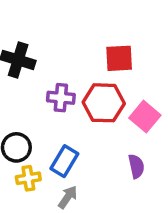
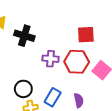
purple semicircle: (136, 166) -> (79, 100), moved

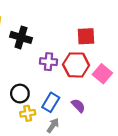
purple semicircle: (79, 100) -> (78, 106), turned -32

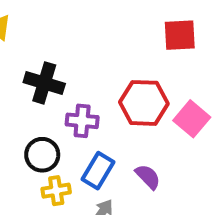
red square: (86, 36) -> (180, 35), moved
black cross: (21, 37) -> (44, 83), moved
purple cross: (49, 62) -> (82, 121), moved

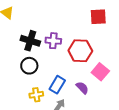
pink square: (192, 119) -> (100, 72), moved
purple cross: (82, 121) -> (53, 41), moved
black circle: (42, 155) -> (29, 66), moved

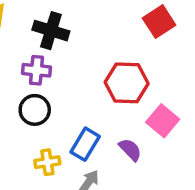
red square: (98, 17) -> (159, 22), turned -30
black cross: (30, 41) -> (51, 31), moved
purple cross: (53, 41) -> (37, 70), moved

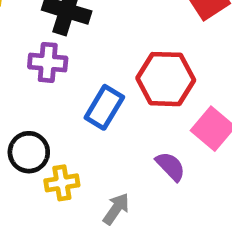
black circle: (35, 110) -> (29, 152), moved
blue rectangle: (85, 144) -> (104, 107), moved

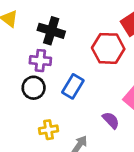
red hexagon: (166, 79) -> (108, 48), moved
black circle: (29, 152) -> (34, 88), moved

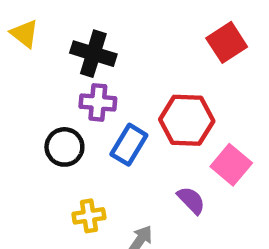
red hexagon: (108, 48) -> (187, 120), moved
purple cross: (40, 61) -> (98, 102), moved

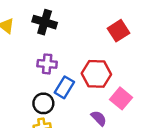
black cross: (93, 54) -> (45, 22), moved
black circle: (64, 147) -> (43, 103), moved

